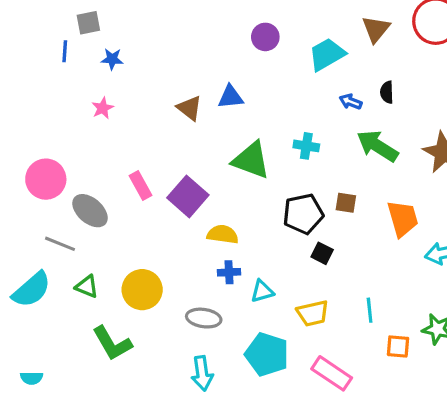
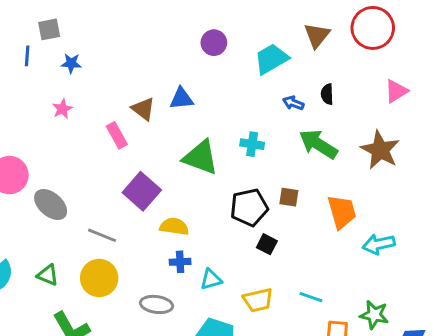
pink rectangle: (141, 185) -> (117, 135), moved
gray line: (60, 244) -> (102, 235), moved
cyan line: (370, 310) -> (311, 297), turned -65

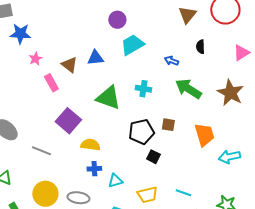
cyan trapezoid: (271, 59) -> (132, 45), moved
blue star: (71, 63) -> (20, 34), size x1.5
black semicircle: (327, 94) -> (200, 47), moved
pink star: (62, 109) -> (35, 59), moved
yellow circle: (99, 278) -> (45, 194), moved

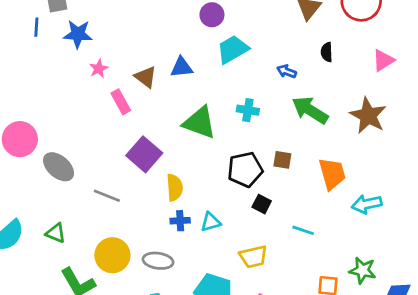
yellow semicircle: (90, 145) -> (175, 187), turned 78
cyan triangle: (115, 181) -> (211, 222), moved
cyan line: (183, 193) -> (303, 230), moved

